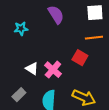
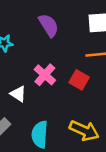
pink cross: (53, 70) -> (45, 75), moved

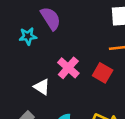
purple semicircle: (49, 25) -> (51, 18), moved

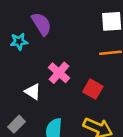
red square: (103, 73) -> (93, 89), moved

